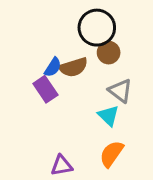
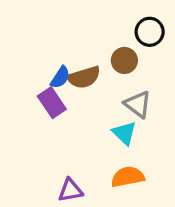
black circle: (97, 28) -> (150, 32), moved, size x0.7
orange semicircle: (111, 154) -> (128, 177), turned 44

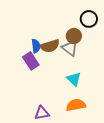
blue semicircle: (60, 77) -> (36, 46), turned -40
gray triangle: (138, 104) -> (70, 48), moved

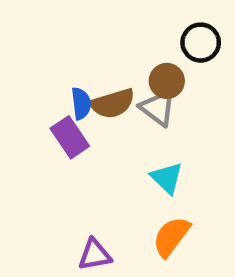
orange semicircle: (76, 105) -> (171, 237), turned -42

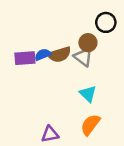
blue semicircle: (81, 103) -> (43, 55), turned -105
purple rectangle: (70, 137) -> (25, 58), moved, turned -60

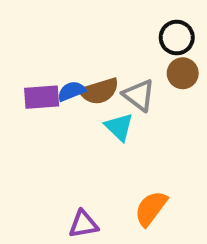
brown circle: (88, 43) -> (183, 73), moved
cyan triangle: (88, 94) -> (119, 127), moved

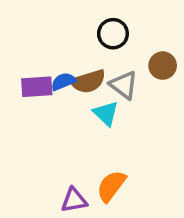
black circle: (177, 38) -> (113, 34), moved
orange semicircle: (151, 208) -> (111, 186), moved

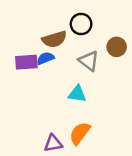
brown semicircle: (88, 82) -> (54, 39), moved
cyan triangle: (106, 113) -> (77, 94), moved, turned -36

